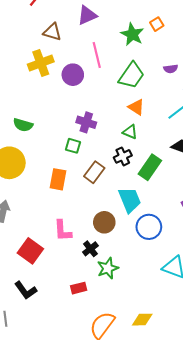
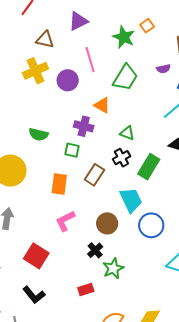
orange triangle: (136, 107) -> (102, 105), moved
green semicircle: (23, 125) -> (39, 134), moved
pink L-shape: (63, 231) -> (65, 221), moved, turned 70

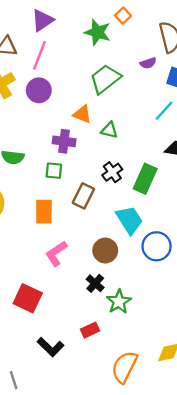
pink line: (90, 60) -> (39, 55), moved, turned 45
green trapezoid: (125, 78) -> (105, 79), turned -152
green triangle: (127, 133) -> (109, 130), moved
black L-shape: (34, 295) -> (51, 347), moved

